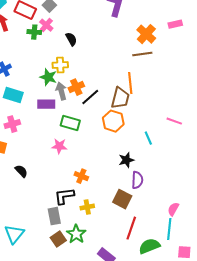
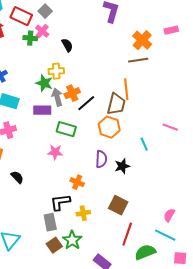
purple semicircle: (137, 180) -> (101, 159), moved
cyan line: (169, 229) -> (165, 235), turned -70

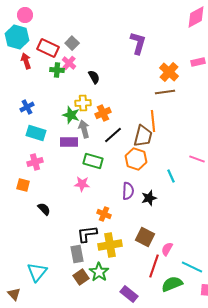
orange cross: (72, 93) -> (103, 113), moved
yellow cross: (83, 213) -> (110, 245), size x1.6
pink semicircle: (169, 215) -> (167, 249), moved

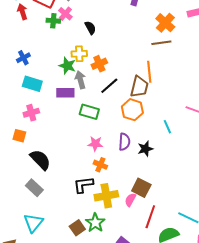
pink star: (82, 184) -> (95, 144), moved
black semicircle: (44, 209) -> (40, 160), size x1.6
pink semicircle: (167, 249) -> (130, 200), moved
gray rectangle: (77, 254) -> (34, 188), moved, turned -36

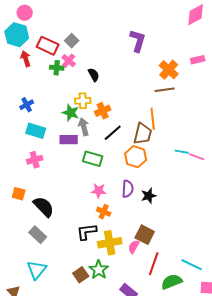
cyan line: (167, 127) -> (182, 152), moved, turned -56
orange square: (19, 136) -> (19, 194), moved

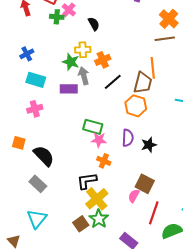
green rectangle: (93, 159) -> (93, 127), moved
yellow cross: (110, 243) -> (97, 199), moved, turned -30

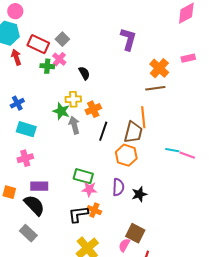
black line: (113, 82) -> (103, 131), turned -30
purple rectangle: (69, 89) -> (39, 186), moved
black L-shape: (87, 181) -> (78, 214), moved

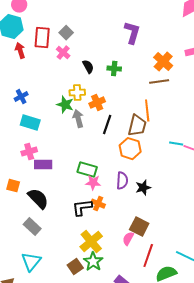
red rectangle: (38, 44) -> (42, 38), turned 70
green cross: (47, 66) -> (114, 69), moved
purple rectangle: (39, 186) -> (43, 165), moved

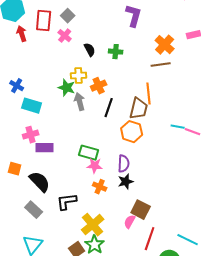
blue cross: (21, 97) -> (17, 86), moved, turned -32
black star: (143, 188) -> (126, 182), moved
black L-shape: (82, 208) -> (67, 202), moved

